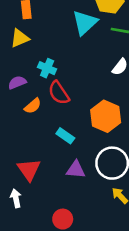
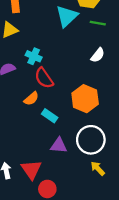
orange semicircle: (33, 106) -> (31, 99), moved
red triangle: (29, 170) -> (31, 170), moved

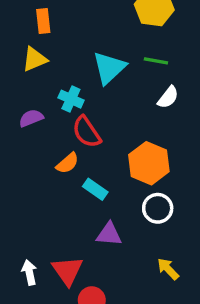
cyan triangle: (67, 16) -> (109, 68), moved
green line: (98, 23) -> (156, 61), moved
white circle: (91, 140) -> (158, 208), moved, size x0.7

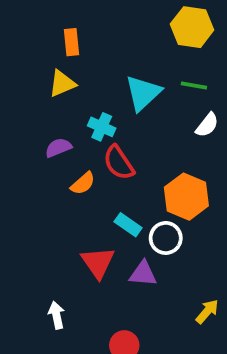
orange semicircle: (67, 163) -> (83, 183), moved
white circle: (158, 208) -> (166, 238), moved
yellow arrow: (168, 269) -> (207, 311), turned 85
red triangle: (67, 271) -> (98, 262), moved

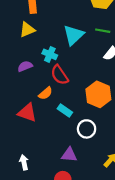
orange semicircle: (83, 183) -> (46, 93), moved
white circle: (166, 238) -> (87, 129), moved
red triangle: (98, 262) -> (27, 113), moved, turned -36
purple triangle: (143, 274) -> (69, 155), moved

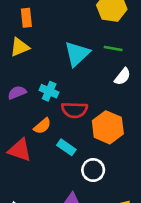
cyan cross: (50, 54) -> (49, 91), moved
red semicircle: (60, 75) -> (74, 110), moved, turned -54

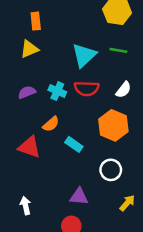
white semicircle: (123, 77) -> (123, 90), moved
red semicircle: (74, 110) -> (87, 88), moved
white circle: (93, 170) -> (111, 170), moved

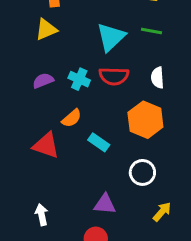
white semicircle: (123, 90) -> (157, 78), turned 138

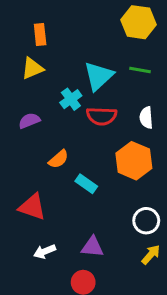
cyan cross: (79, 79) -> (71, 99), moved, turned 30
red triangle: (46, 145) -> (32, 207), moved
white circle: (142, 172) -> (146, 221), moved
white arrow: (42, 215) -> (45, 251), moved, turned -100

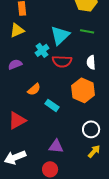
red triangle: (32, 207) -> (17, 120), turned -48
white arrow: (45, 251) -> (15, 157), moved, size x1.5

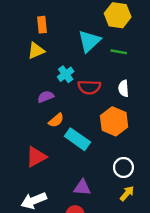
cyan triangle: (60, 35) -> (89, 41), moved
purple semicircle: (15, 64) -> (46, 97), moved
cyan rectangle: (52, 105) -> (77, 139), size x1.5

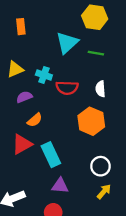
yellow triangle: (36, 51) -> (15, 69), moved
cyan cross: (66, 74) -> (44, 75), turned -35
cyan rectangle: (77, 139) -> (51, 155), moved, turned 30
red triangle: (36, 157) -> (22, 144), moved

